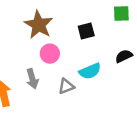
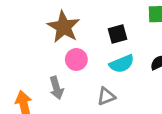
cyan semicircle: (90, 71) -> (122, 64), moved
gray triangle: (66, 86) -> (106, 96), moved

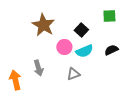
black square: (117, 34) -> (81, 30), turned -32
pink circle: (76, 59) -> (64, 47), moved

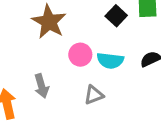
black square: (81, 30) -> (116, 16), moved
cyan semicircle: (84, 51) -> (110, 61), turned 30

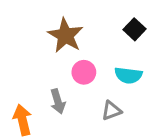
pink circle: (80, 55) -> (84, 72), moved

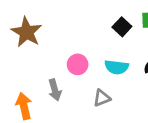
brown star: (65, 35) -> (27, 32), moved

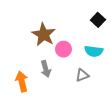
brown star: (27, 32) -> (44, 34), moved

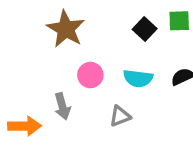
brown star: (44, 34) -> (66, 29), moved
orange arrow: (22, 81) -> (25, 126), turned 102

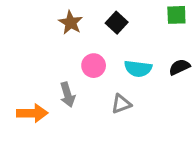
brown star: (66, 29) -> (71, 23), size x0.7
black square: (145, 29) -> (117, 23), moved

